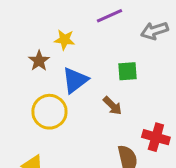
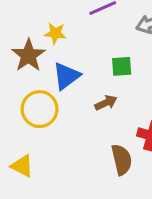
brown star: (39, 61) -> (28, 55), size x1.5
brown arrow: (112, 106) -> (106, 103), turned -70

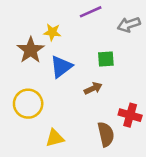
yellow circle: (40, 109) -> (28, 104), moved
yellow triangle: (22, 166) -> (55, 138), moved, turned -42

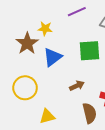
green square: (106, 59) -> (90, 51), size x1.5
brown arrow: (93, 88) -> (77, 86), moved

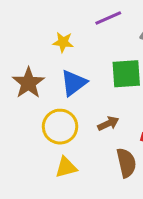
brown star: (27, 43) -> (28, 83), moved
yellow circle: (25, 88) -> (60, 127), moved

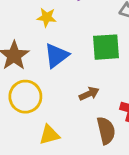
yellow circle: (60, 127) -> (25, 97), moved

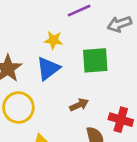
yellow star: (47, 17) -> (53, 40), moved

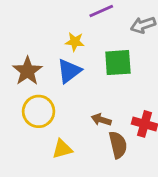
brown arrow: (79, 105) -> (101, 120), moved, turned -138

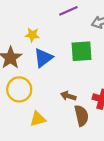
yellow star: (75, 42) -> (32, 35), moved

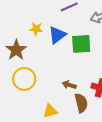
blue triangle: (43, 58) -> (57, 35), moved
yellow triangle: (38, 119) -> (50, 111), moved

